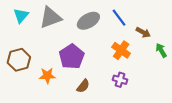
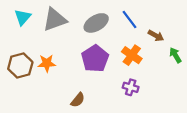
purple pentagon: (72, 57) -> (95, 59), moved
orange star: (47, 76) -> (47, 63), moved
brown semicircle: (83, 86) -> (78, 100), moved

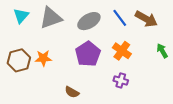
brown arrow: (156, 36) -> (146, 19), moved, size x1.5
brown semicircle: (78, 100) -> (72, 92), turned 80

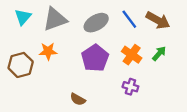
green arrow: (162, 51) -> (159, 54), moved, turned 72
orange star: (43, 58) -> (48, 51), moved

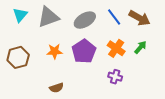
orange star: (48, 51) -> (54, 51), moved
brown semicircle: (78, 99) -> (57, 88), moved, turned -48

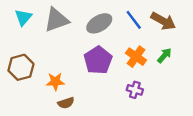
orange star: (54, 51) -> (55, 82), moved

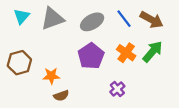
green arrow: (164, 55) -> (153, 52), size x1.5
purple cross: (135, 90) -> (117, 89), moved, turned 32

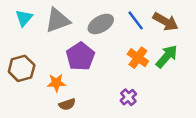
purple pentagon: (91, 56) -> (80, 56), moved

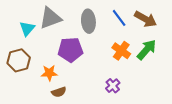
cyan triangle: (24, 18) -> (27, 29), moved
gray ellipse: (101, 24) -> (88, 21), turned -65
purple pentagon: (80, 56) -> (70, 50), turned 30

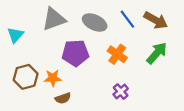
gray ellipse: (88, 21) -> (95, 22), turned -60
cyan triangle: (27, 29) -> (15, 35), moved
orange cross: (121, 51) -> (117, 54), moved
brown hexagon: (19, 60) -> (26, 77), moved

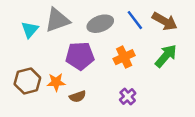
gray ellipse: (95, 22) -> (100, 24), turned -45
cyan triangle: (15, 35) -> (30, 30), moved
orange cross: (117, 54) -> (124, 57), turned 30
brown semicircle: (63, 98) -> (78, 96), moved

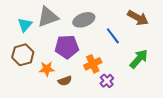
blue line: (135, 20) -> (113, 36), moved
green arrow: (166, 56) -> (139, 59), moved
orange cross: (124, 57) -> (93, 64), moved
brown hexagon: (27, 81) -> (23, 55), moved

